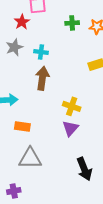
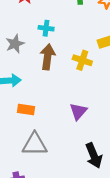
gray star: (14, 47) -> (15, 44), moved
yellow cross: (72, 106) -> (82, 60), moved

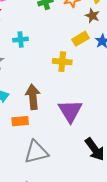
brown arrow: (48, 57) -> (33, 97), moved
purple triangle: (78, 111) -> (70, 111), size x1.4

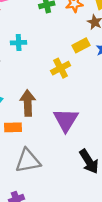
yellow cross: (62, 62) -> (61, 68), turned -36

